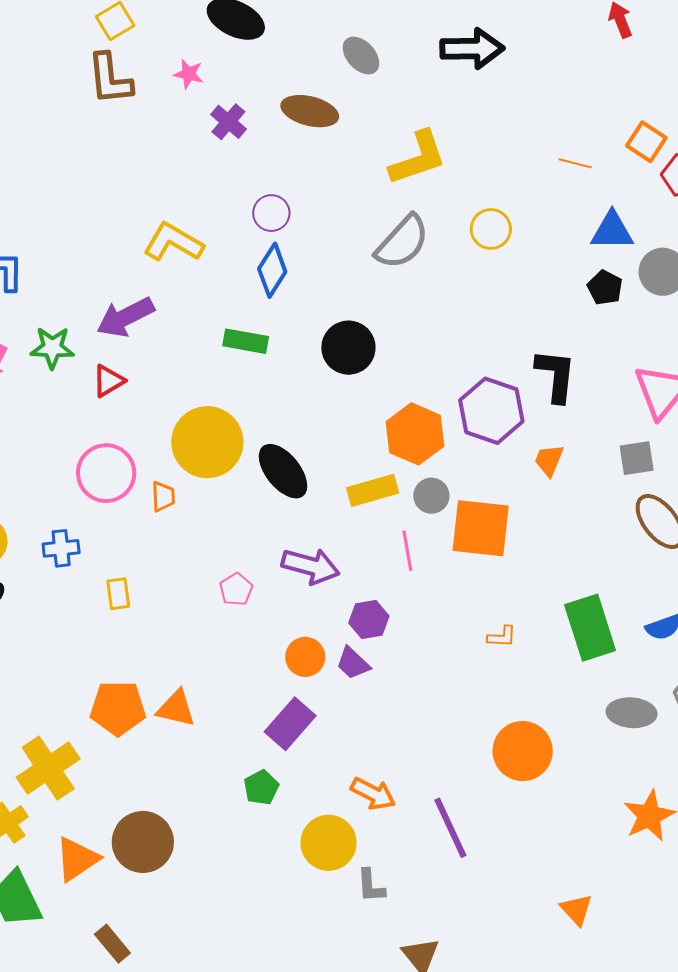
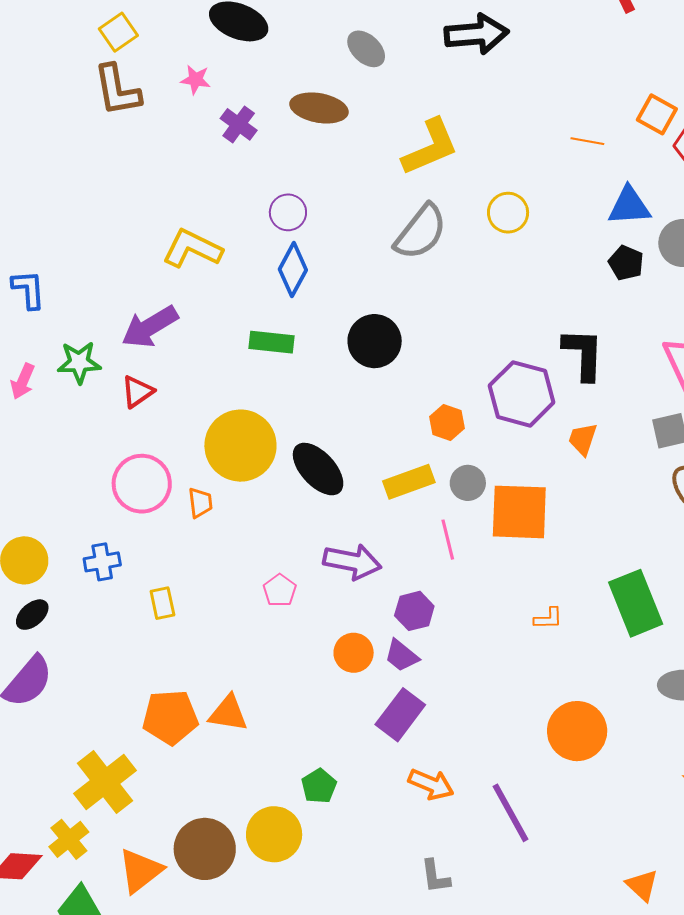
orange hexagon: (415, 434) -> (447, 422), size x0.6
purple rectangle: (290, 724) -> (400, 715), moved
yellow circle: (329, 843) -> (274, 834), moved

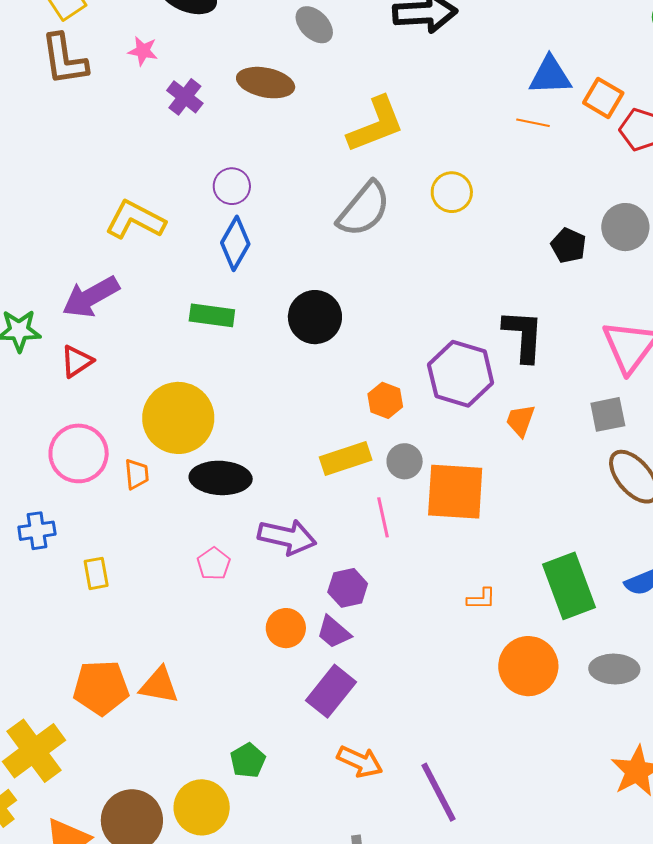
blue triangle: (629, 206) -> (550, 75), moved
black ellipse: (318, 469) -> (221, 478), moved, turned -46
orange circle: (577, 731) -> (528, 666), moved

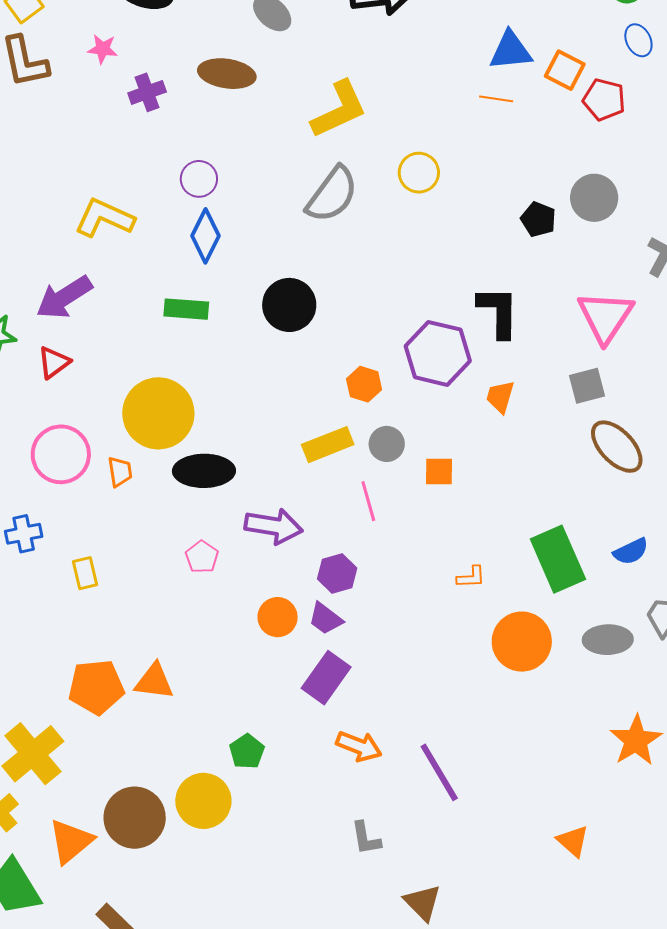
purple cross: (185, 97) -> (147, 92), turned 36
orange square: (455, 492) -> (439, 471), size x0.5

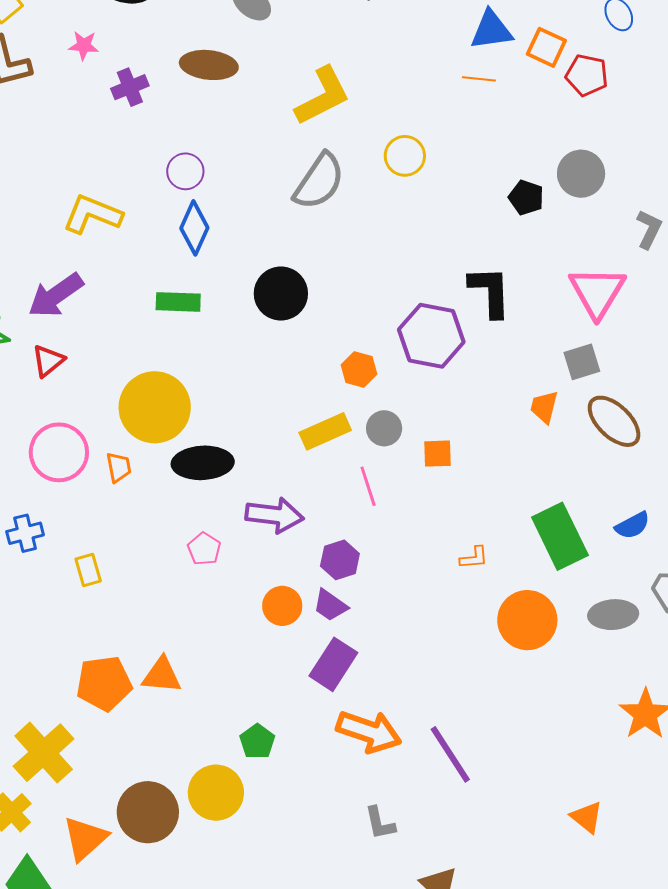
orange trapezoid: (500, 397) -> (544, 407), moved
orange arrow: (359, 746) -> (369, 732), size x1.4

